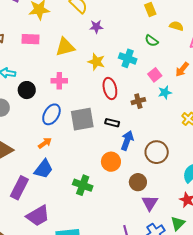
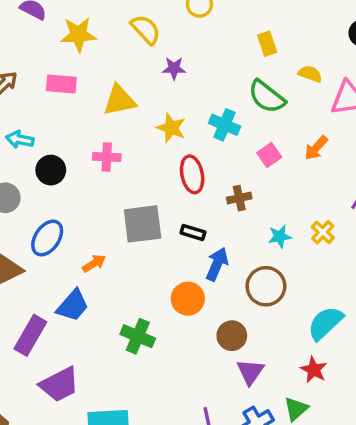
green semicircle: (152, 41) -> (267, 97), size x1.6
cyan star: (165, 92) -> (280, 236), moved
blue ellipse: (51, 114) -> (47, 238), moved
orange arrow: (45, 143) -> (94, 263), moved

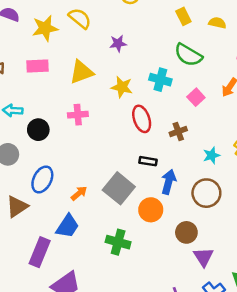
yellow semicircle: (146, 30) -> (80, 18), moved
yellow semicircle: (310, 74) -> (217, 23), moved
gray square: (143, 224) -> (119, 188), moved, turned -36

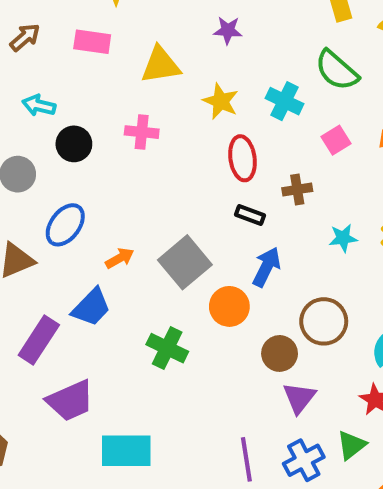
black rectangle: (148, 161) -> (250, 215), moved
brown circle: (206, 193) -> (324, 321), moved

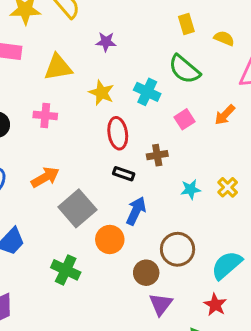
orange arrow: (120, 258) -> (45, 177), moved, size x1.4

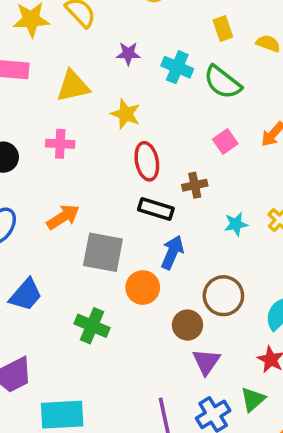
cyan cross: (147, 92) -> (177, 67), moved
black rectangle: (124, 174) -> (156, 209), size x1.4
gray square: (77, 208) -> (103, 252), turned -36

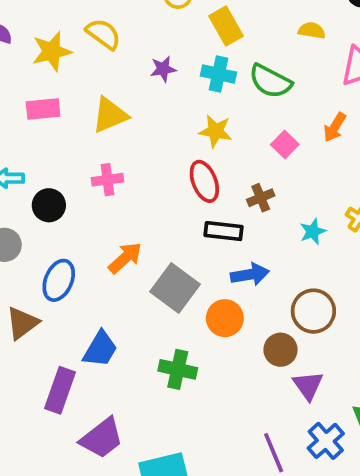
yellow rectangle: (223, 28) -> (226, 26), moved, size x1.4
yellow star: (126, 114) -> (215, 131), moved
gray square: (103, 252) -> (175, 288), turned 36
blue arrow: (172, 252) -> (250, 274), turned 68

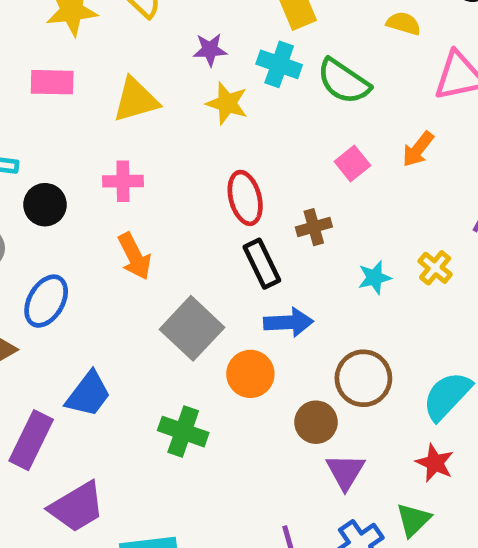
yellow star: (215, 131) -> (227, 103), moved
black rectangle: (224, 231) -> (262, 264), turned 51
orange arrow: (125, 258) -> (135, 256), moved, turned 99

